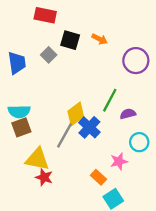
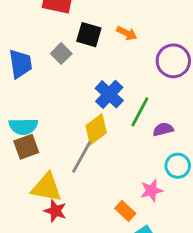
blue cross: (89, 127) -> (109, 94), moved

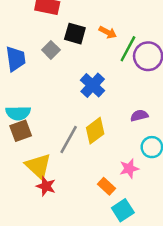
green line: (140, 112) -> (128, 49), moved
yellow diamond: (96, 129) -> (95, 131), moved
yellow triangle: (47, 188) -> (38, 166), turned 32

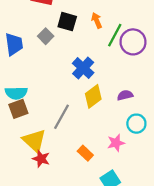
orange arrow: (108, 32) -> (97, 20), turned -140
yellow diamond: (95, 131) -> (93, 96), moved
orange rectangle: (106, 186) -> (85, 153), moved

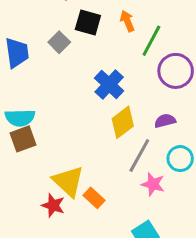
purple circle: (133, 42) -> (176, 71), moved
gray line: (62, 117) -> (139, 156), moved
yellow triangle: (34, 141) -> (68, 181), moved
pink star: (116, 143) -> (153, 184), turned 30
orange rectangle: (85, 153) -> (94, 198), moved

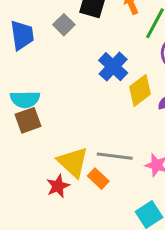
yellow diamond: (123, 122) -> (140, 90), moved
gray line: (139, 156) -> (115, 156), moved, turned 68
red star: (53, 205) -> (58, 186), turned 30

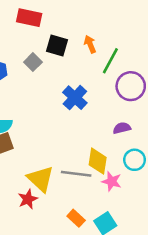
yellow diamond: (140, 90) -> (98, 161), moved, turned -44
orange rectangle: (98, 179) -> (76, 218), moved

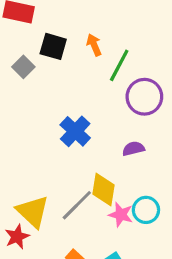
blue cross: (75, 98) -> (75, 131), moved
cyan circle: (135, 160) -> (146, 210), moved
gray line: (76, 174) -> (77, 205), turned -52

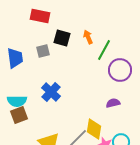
gray square: (23, 67) -> (43, 51), turned 32
blue cross: (75, 131) -> (51, 92), moved

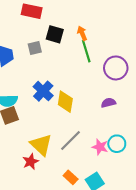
green line: (104, 50) -> (86, 51), moved, turned -45
yellow diamond: (94, 129) -> (65, 102), moved

